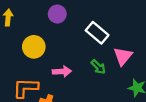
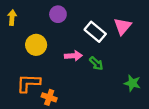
pink triangle: (123, 56) -> (123, 26), moved
pink arrow: (62, 71) -> (73, 56), moved

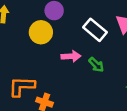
yellow circle: (36, 45) -> (41, 32), moved

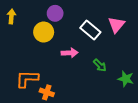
green arrow: (96, 65) -> (100, 65), moved

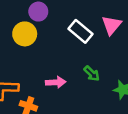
pink arrow: (70, 53) -> (56, 82), moved

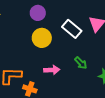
yellow circle: (25, 34) -> (42, 38), moved

